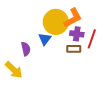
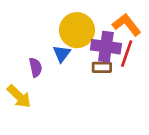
orange L-shape: (73, 18) -> (127, 25), moved, turned -100
purple cross: (77, 34) -> (106, 47), size x1.5

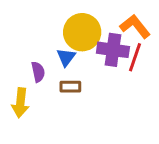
brown rectangle: (102, 67) -> (70, 87), moved
yellow arrow: (19, 96) -> (20, 103), turned 52

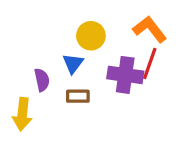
yellow circle: (82, 32) -> (91, 36), size x0.7
purple cross: (113, 50) -> (125, 75), moved

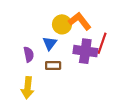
orange L-shape: (150, 29) -> (80, 21), moved
yellow arrow: (22, 114) -> (28, 88), moved

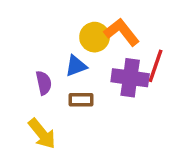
blue triangle: (50, 43) -> (76, 66), turned 32
yellow arrow: (28, 88) -> (42, 134), turned -45

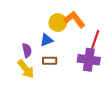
purple cross: (130, 78) -> (89, 60), moved
yellow arrow: (42, 134) -> (26, 69), moved

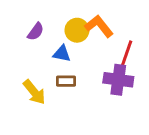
blue triangle: (46, 40) -> (62, 54), turned 32
purple semicircle: (27, 50) -> (36, 32), moved, turned 48

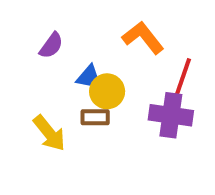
yellow circle: (77, 30) -> (107, 91), moved

